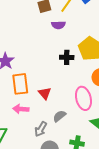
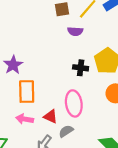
red triangle: (45, 93) -> (51, 116), moved, turned -32
pink ellipse: (83, 98) -> (74, 103), moved

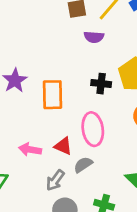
orange rectangle: (27, 92) -> (53, 95), moved

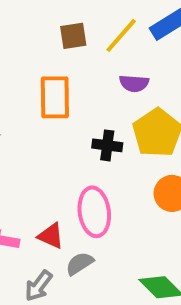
purple semicircle: (94, 37) -> (134, 83), moved
orange rectangle: (53, 95) -> (55, 97), moved

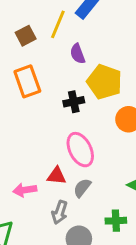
purple semicircle: (134, 83) -> (78, 54), turned 84

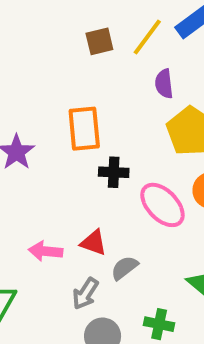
orange rectangle: (27, 81) -> (84, 129), moved
black cross: (74, 102) -> (114, 172), moved
pink ellipse: (80, 150) -> (162, 205), moved, turned -32

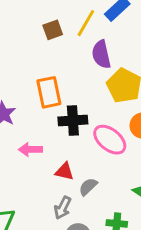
purple semicircle: (164, 84) -> (101, 54), size x1.4
black cross: (114, 172) -> (73, 121), size x1.4
pink arrow: (46, 251) -> (30, 149), moved

